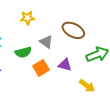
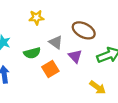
purple triangle: (65, 65) -> (75, 56), moved, turned 32

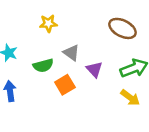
brown ellipse: (84, 30) -> (123, 28), moved
yellow arrow: (98, 87) -> (130, 98), moved

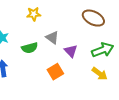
orange square: (65, 85) -> (55, 72), moved

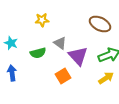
purple triangle: (71, 51) -> (78, 56), size x1.5
yellow arrow: (100, 74) -> (106, 78), turned -70

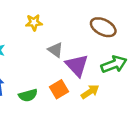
green semicircle: (38, 53) -> (28, 95), moved
yellow arrow: (106, 78) -> (90, 92), moved

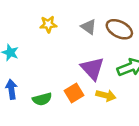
gray triangle: (55, 50) -> (89, 27), moved
yellow arrow: (90, 92) -> (106, 95), turned 48

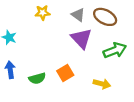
purple triangle: (92, 68) -> (81, 38), moved
yellow arrow: (106, 95) -> (102, 84), moved

